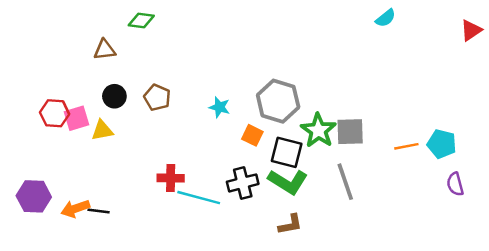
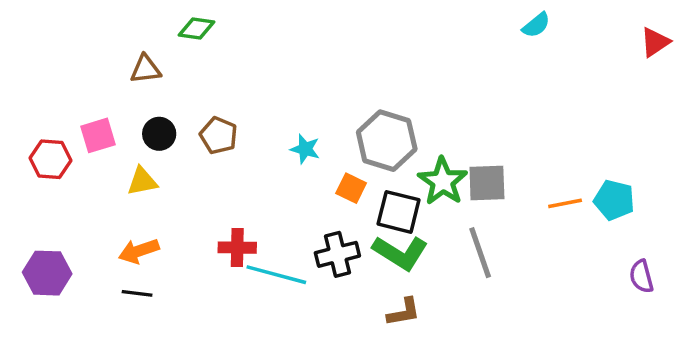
red hexagon: (55, 113) -> (50, 159), moved
pink square: (77, 118) -> (98, 135), moved
purple semicircle: (455, 184) -> (641, 276), moved
orange arrow: (75, 209) -> (139, 251), moved

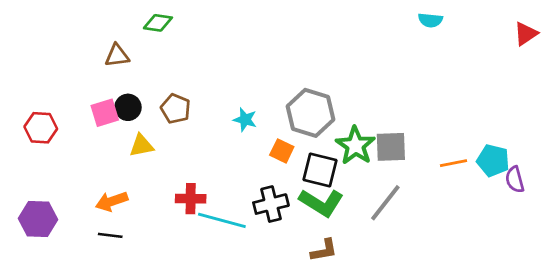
cyan semicircle: (536, 25) -> (430, 20), turned 45
pink square: (98, 135) -> (105, 113), moved
yellow triangle: (142, 181) -> (142, 145), moved
gray line: (480, 253) -> (385, 203), turned 57
purple semicircle: (641, 276) -> (515, 180), moved

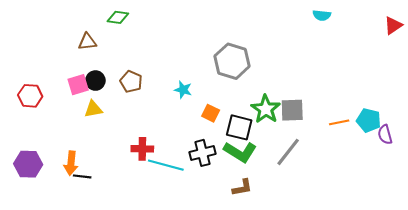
gray hexagon: (310, 113) -> (232, 61), moved
yellow triangle: (142, 145) -> (93, 109), moved
orange arrow: (112, 201) -> (71, 163), moved, turned -65

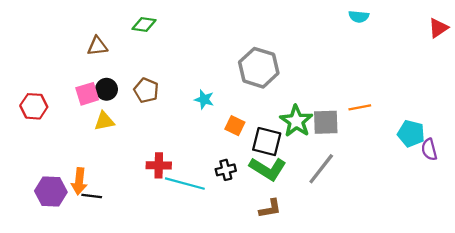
green diamond: (118, 17) -> (144, 24), moved
orange line: (339, 122) -> (360, 107), moved
black cross: (202, 153) -> (226, 170), size x0.7
purple hexagon: (28, 164) -> (51, 192), moved

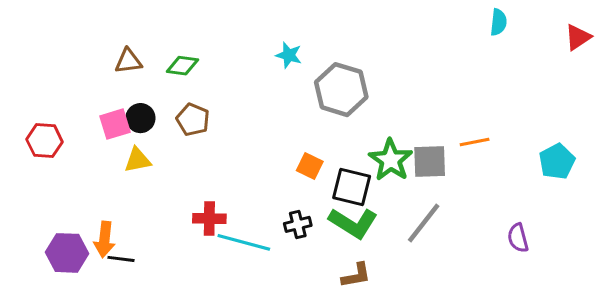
cyan semicircle: (359, 17) -> (499, 22), moved, turned -90
green diamond: (144, 24) -> (182, 66), moved
cyan star: (204, 99) -> (289, 55), moved
cyan pentagon: (411, 134) -> (557, 162), moved, turned 30
purple semicircle: (429, 149) -> (518, 238), moved

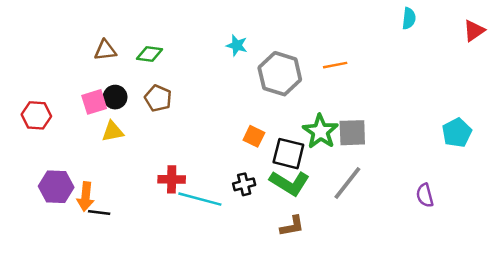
orange line: (475, 142) -> (335, 65), moved
purple hexagon: (67, 253) -> (56, 187), moved

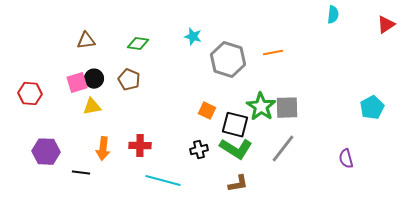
green diamond: (150, 54) -> (138, 44), moved
orange arrow: (86, 197) -> (103, 149), moved
cyan line: (200, 199) -> (163, 181), moved

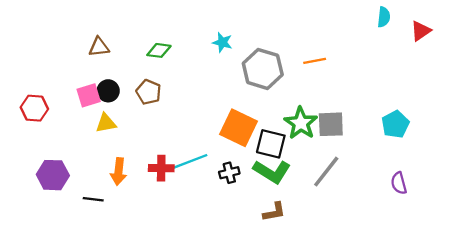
red triangle: (386, 25) -> (421, 31), moved
cyan pentagon: (372, 108) -> (395, 124), moved
orange square: (207, 111) -> (238, 128), size x1.8
cyan line: (163, 181) -> (188, 162), moved, turned -36

